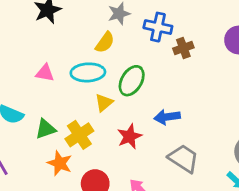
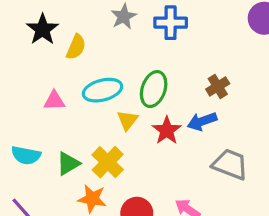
yellow semicircle: (105, 42) -> (76, 47), moved
brown cross: (183, 48) -> (218, 86), moved
red star: (130, 136) -> (167, 130), moved

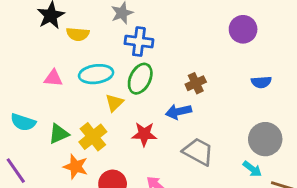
blue cross: (171, 23) -> (139, 42), moved
yellow semicircle: (76, 47) -> (78, 34), turned 65
red star: (167, 130) -> (144, 134), moved, turned 30

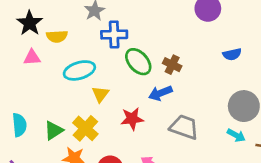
pink triangle: (53, 78) -> (32, 57), moved
green ellipse: (140, 79) -> (138, 62), moved, turned -60
brown cross: (196, 83) -> (172, 65), turned -30
cyan semicircle: (23, 122) -> (19, 125), turned -105

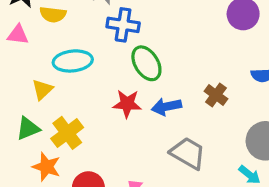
brown cross: (172, 65) -> (216, 95), moved
yellow triangle: (100, 94) -> (42, 90), moved
red star: (132, 119) -> (127, 104), moved

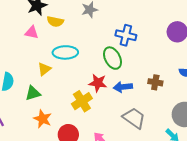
blue cross: (123, 25) -> (126, 35), moved
brown cross: (216, 95) -> (155, 82), turned -32
yellow cross: (67, 133) -> (82, 101), moved

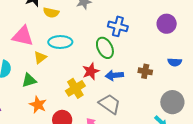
pink triangle: (32, 32) -> (23, 36), moved, size x1.6
red star: (98, 83) -> (91, 71), turned -30
gray trapezoid: (134, 118) -> (110, 104), moved

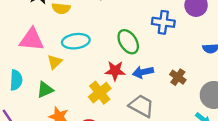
blue cross: (118, 26) -> (163, 22), moved
red star: (91, 71) -> (115, 71), turned 30
brown cross: (145, 71) -> (178, 77), moved, turned 32

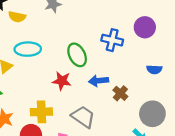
blue arrow: (143, 72) -> (98, 81), moved
yellow cross: (100, 93) -> (41, 112), moved, turned 30

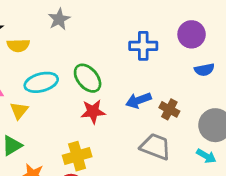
purple circle: (145, 27) -> (192, 34), moved
green ellipse: (77, 55) -> (88, 78), moved
gray trapezoid: (83, 117) -> (155, 147), moved

